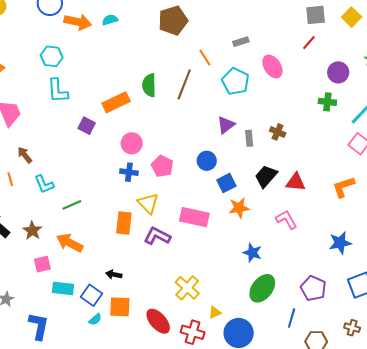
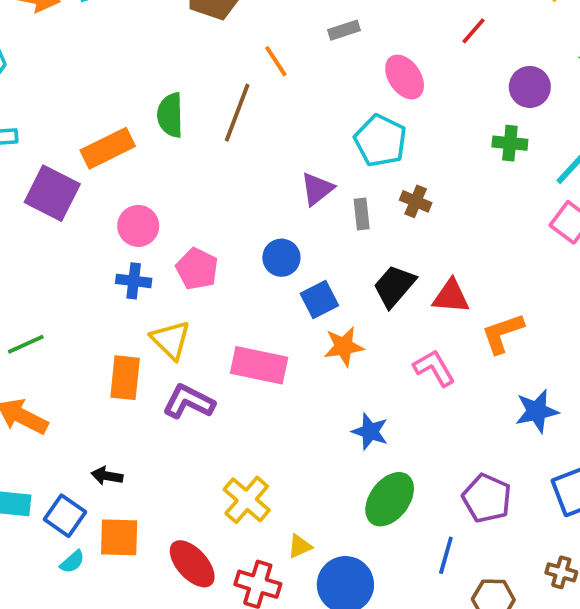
cyan pentagon: (235, 81) -> (381, 141), moved
purple square: (87, 126) -> (52, 193), size x1.6
orange L-shape: (343, 187) -> (503, 333), moved

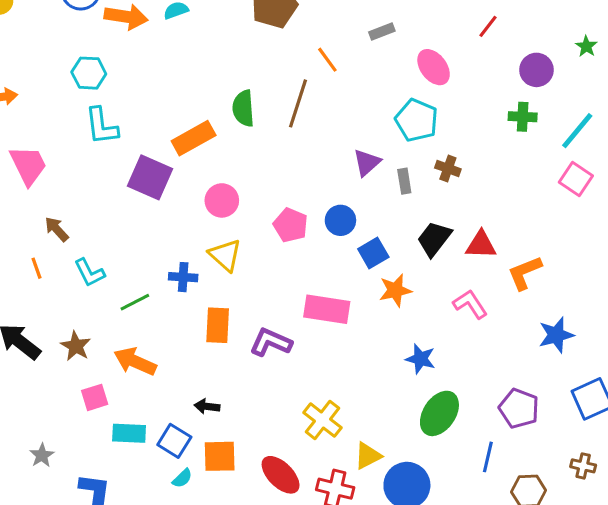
pink pentagon: (197, 269) -> (291, 225), moved
blue cross: (134, 281) -> (183, 277), moved
yellow triangle: (171, 340) -> (225, 255), moved
yellow triangle: (300, 546) -> (368, 456), size x1.4

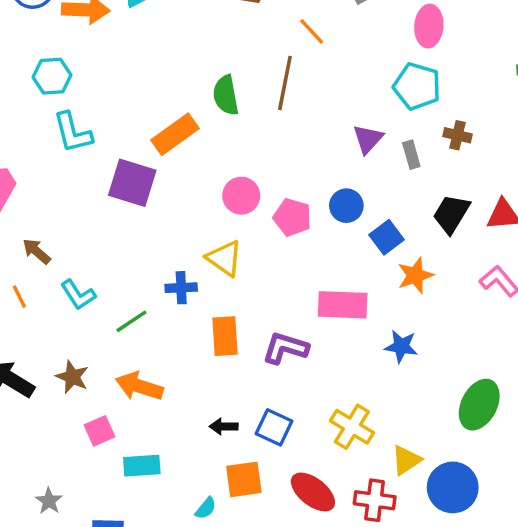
pink ellipse: (434, 67) -> (429, 26), turned 48
pink circle: (222, 200) -> (241, 196), moved
blue star: (421, 359) -> (401, 346), moved
blue square: (174, 441) -> (274, 427), moved

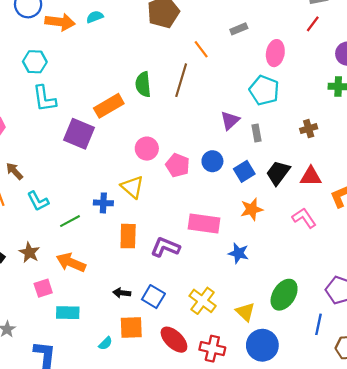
brown cross: (457, 135) -> (309, 129), moved, turned -35
blue square: (387, 237) -> (244, 171), moved
yellow triangle: (406, 460) -> (245, 312), moved, turned -48

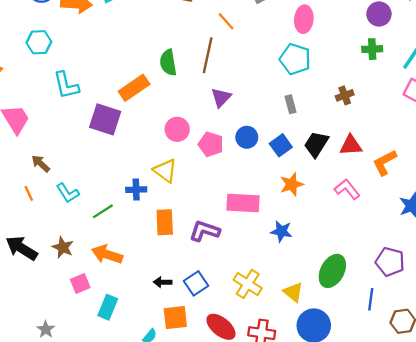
cyan hexagon: (35, 62) -> (39, 42), moved
purple triangle: (230, 121) -> (221, 97), moved
blue square: (153, 297) -> (196, 283), turned 30
cyan rectangle: (68, 313) -> (108, 307), turned -65

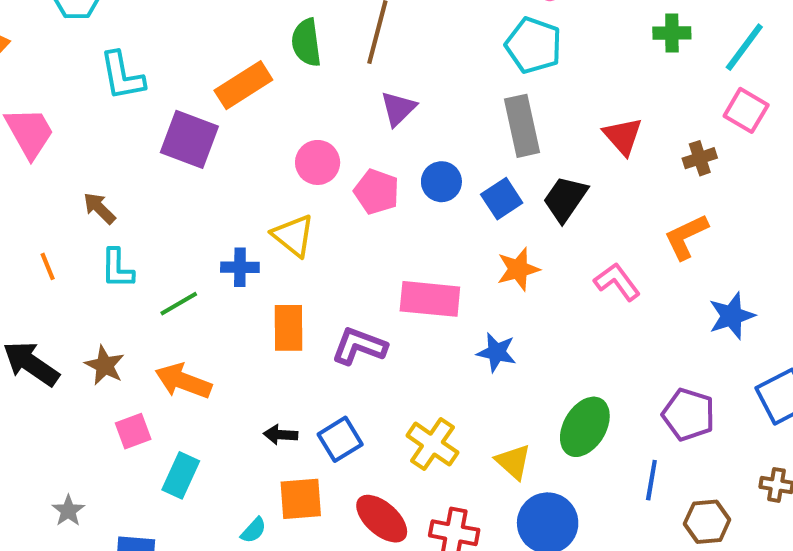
brown cross: (345, 95) -> (700, 158), moved
gray rectangle: (291, 104) -> (522, 126), size x1.8
red triangle: (351, 145) -> (623, 136), moved, turned 50
brown arrow: (41, 164) -> (99, 208), moved
cyan L-shape: (68, 193) -> (117, 268), turned 30

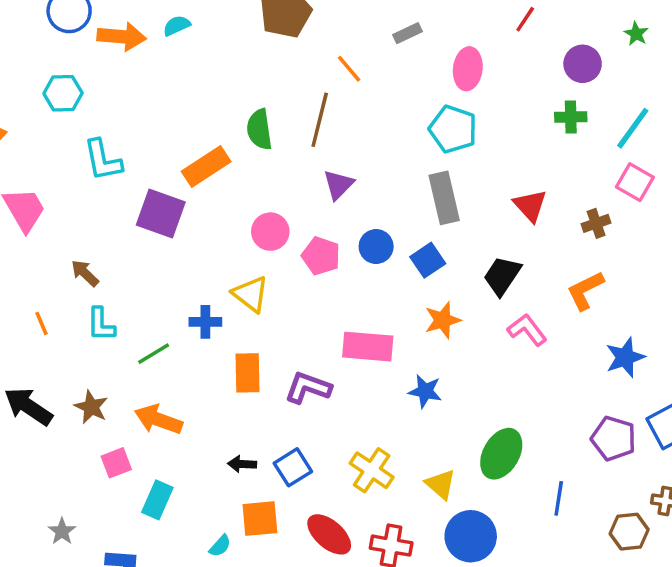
black trapezoid: (565, 199) -> (502, 276), moved
purple pentagon: (688, 414) -> (614, 438), moved
brown hexagon: (707, 522) -> (629, 532), moved

